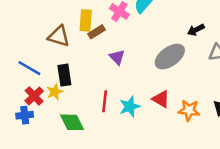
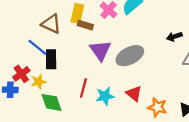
brown rectangle: (96, 32) -> (85, 25), turned 40
purple triangle: (117, 57) -> (100, 50), size x1.5
gray ellipse: (170, 57) -> (130, 56), moved
blue line: (29, 68) -> (37, 47), moved
yellow star: (55, 92) -> (38, 82), moved

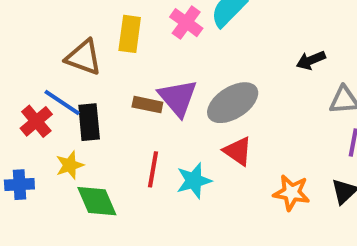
brown rectangle: (85, 25) -> (147, 105), moved
red cross: (21, 74) -> (36, 121), moved
red triangle: (134, 94) -> (238, 151), moved

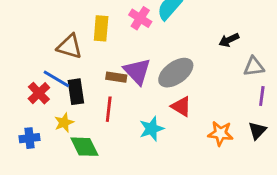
red line: (153, 169) -> (109, 109), moved

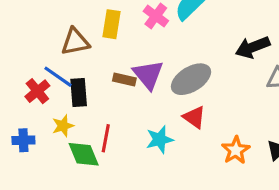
black arrow: (229, 40) -> (253, 47), size x1.5
brown triangle: (70, 47) -> (75, 42), turned -32
red line: (109, 109) -> (106, 138), moved
orange star: (220, 133) -> (236, 150), turned 30

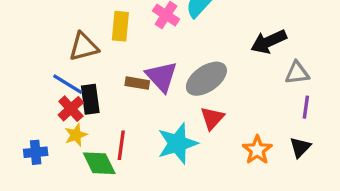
red cross: (37, 91) -> (71, 109), moved
red triangle: (194, 117) -> (212, 118), turned 40
cyan star: (160, 140) -> (177, 143), size x1.4

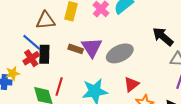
black arrow: (269, 42) -> (163, 37), turned 55
red triangle: (212, 118) -> (131, 84), moved
yellow star: (76, 135) -> (13, 73), moved

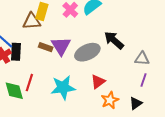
brown triangle: (46, 20) -> (32, 21), moved
black arrow: (163, 37) -> (114, 40), moved

